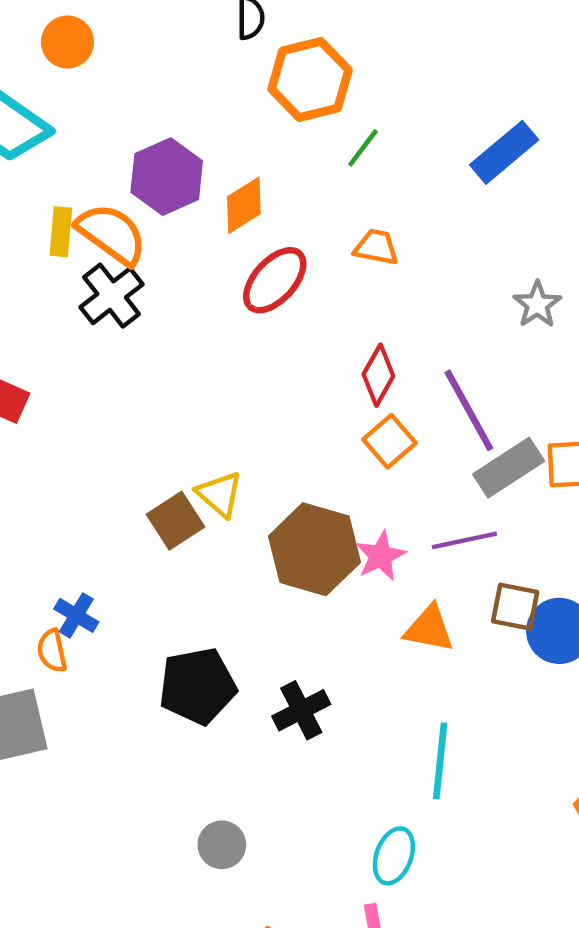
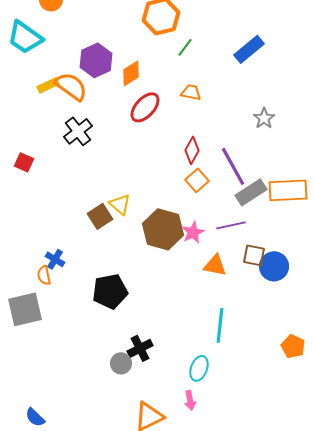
yellow rectangle: (61, 232) -> (48, 85), turned 60
black cross: (112, 296) -> (78, 131), moved
black cross: (301, 710) -> (140, 348), moved

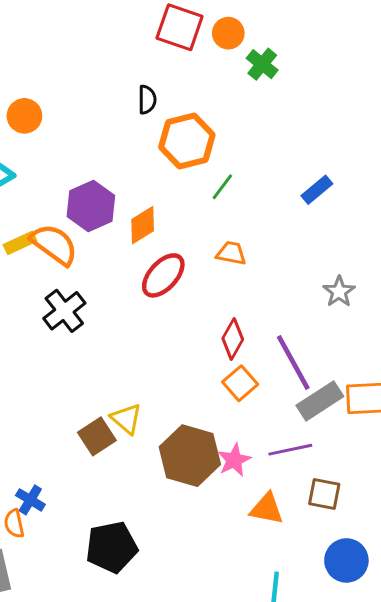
blue rectangle: (249, 49) -> (317, 190), size x0.7
blue circle: (274, 266) -> (346, 560), moved

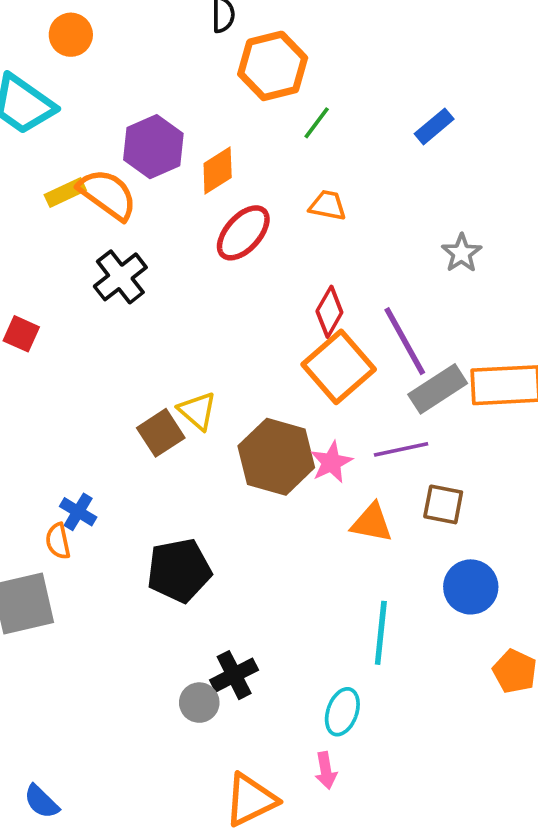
orange square: (240, 383) -> (339, 367), size x1.6

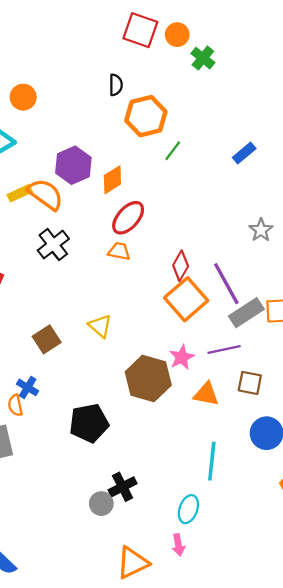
orange trapezoid: (328, 205) -> (119, 251), moved
brown square: (161, 433) -> (47, 339), moved
brown hexagon: (276, 457) -> (148, 378), moved

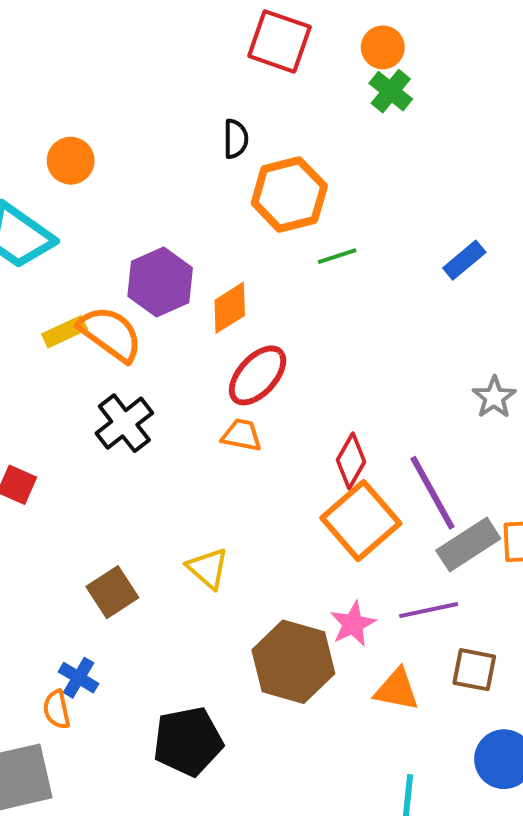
orange circle: (177, 35) -> (383, 47), moved
green line: (173, 151) -> (337, 256), turned 35

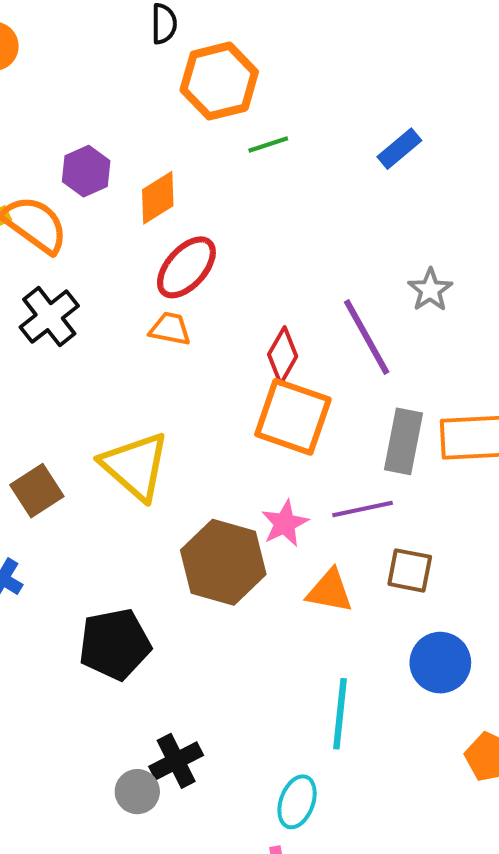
purple hexagon: (160, 282) -> (86, 171), size x0.7
purple line: (432, 493) -> (367, 337), moved
orange square: (361, 521) -> (293, 417), turned -30
gray rectangle: (468, 544) -> (403, 441), turned -46
yellow triangle: (208, 568) -> (135, 466), size x1.6

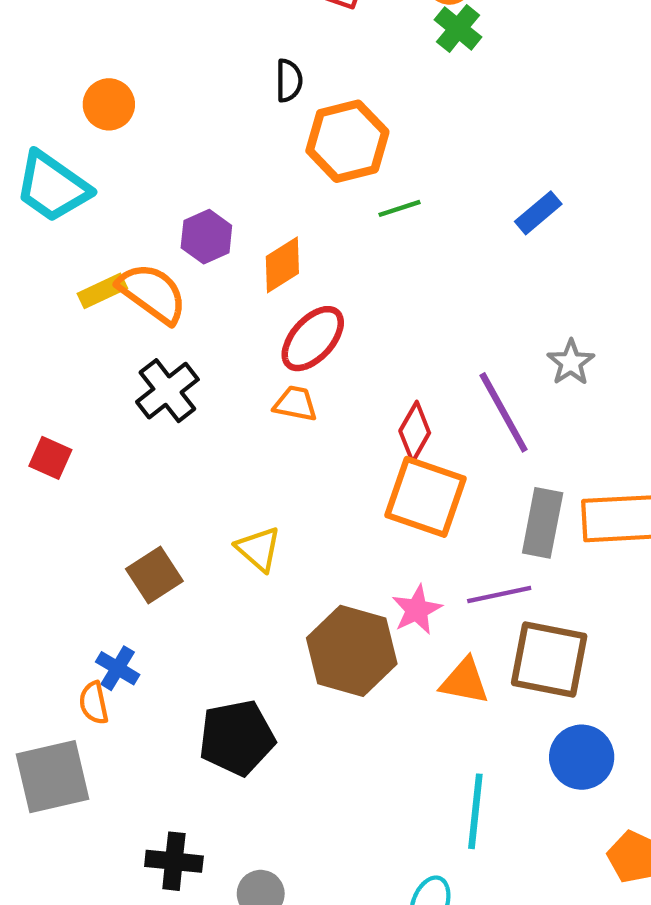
yellow triangle: (135, 466) -> (259, 549), size x0.6
brown square: (410, 570) -> (549, 660), size x1.6
black cross: (176, 761) -> (174, 861), moved, turned 33

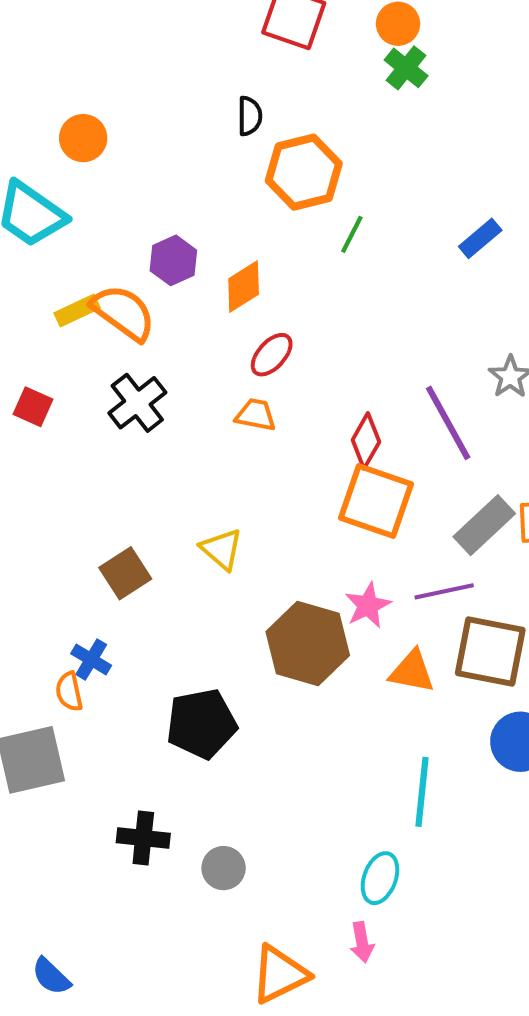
green line: (399, 208) -> (352, 234), turned -45
red ellipse: (313, 339) -> (272, 355), size x0.7
red square: (50, 458) -> (33, 407), moved
gray rectangle: (543, 523) -> (484, 525), turned 36

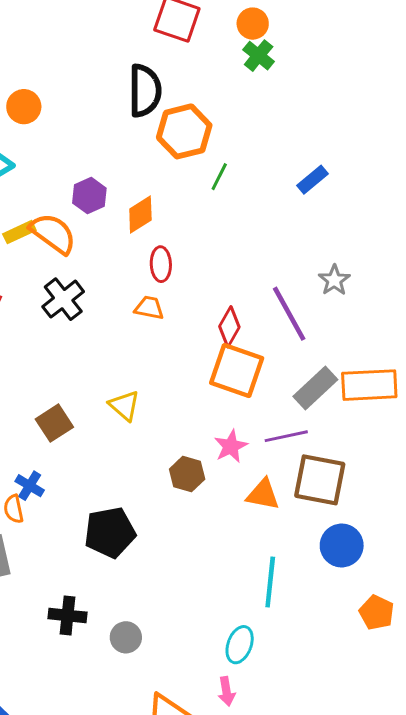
black semicircle: (250, 116) -> (145, 91), size x1.8
red ellipse: (272, 355) -> (161, 264), turned -44
brown hexagon: (308, 643) -> (187, 474), size x0.6

